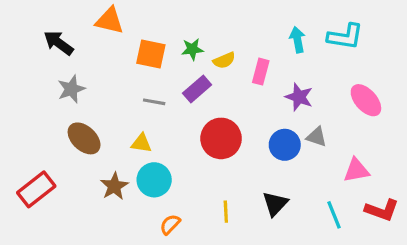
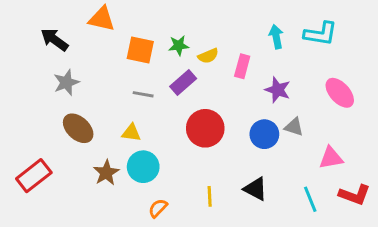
black triangle: (275, 204) -> (255, 189), turned -45

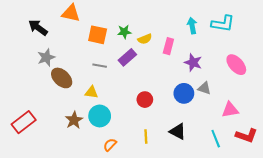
brown ellipse: (78, 128) -> (62, 78), moved
red circle: (205, 128) -> (145, 100), moved, size x0.6

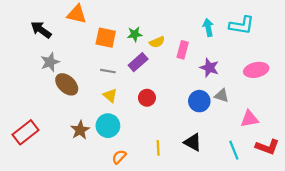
pink ellipse: (236, 65) -> (256, 70), turned -60
yellow triangle: (91, 92) -> (110, 96), moved, turned 32
red circle: (145, 100) -> (147, 98), moved

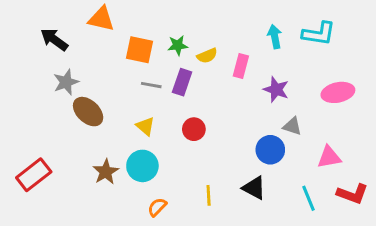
purple rectangle: (138, 62) -> (182, 82), turned -30
gray line: (108, 71) -> (151, 85), moved
blue circle: (199, 101) -> (270, 150), moved

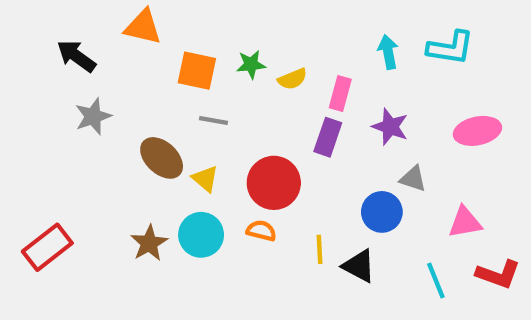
purple rectangle: (182, 82) -> (328, 137), moved
brown ellipse: (88, 112) -> (162, 158), moved
red circle: (194, 129) -> (274, 183), size x1.6
yellow line: (209, 195) -> (320, 249), moved
orange semicircle: (157, 207) -> (261, 231), moved, turned 60

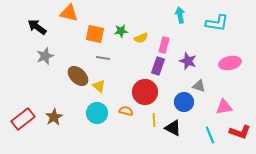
cyan arrow: (388, 52) -> (180, 15), moved
red circle: (274, 183) -> (145, 92), moved
brown star: (149, 243) -> (54, 117), moved

